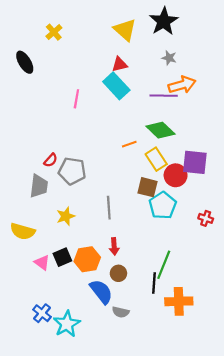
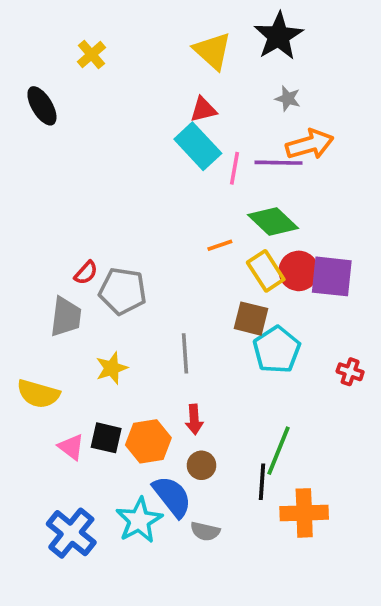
pink line: (76, 99) -> (235, 168), moved
red circle: (176, 175) -> (299, 271), moved
black square: (62, 257) -> (106, 438), turned 36
blue cross: (42, 313) -> (71, 533), size x1.5
cyan star: (67, 324) -> (139, 520), moved

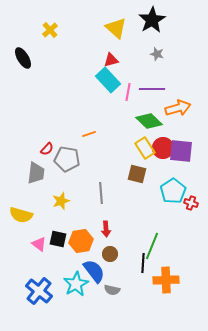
orange arrow: (310, 144) -> (178, 108), moved
orange line: (220, 245) -> (89, 134), moved
cyan pentagon: (277, 350) -> (173, 191), moved

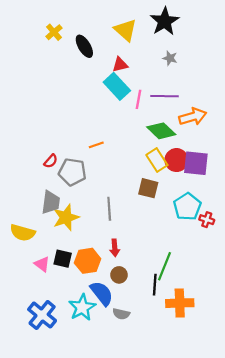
black ellipse: (23, 58) -> (84, 46), moved
gray trapezoid: (36, 173) -> (51, 202), moved
yellow star: (61, 201) -> (66, 217), size x1.4

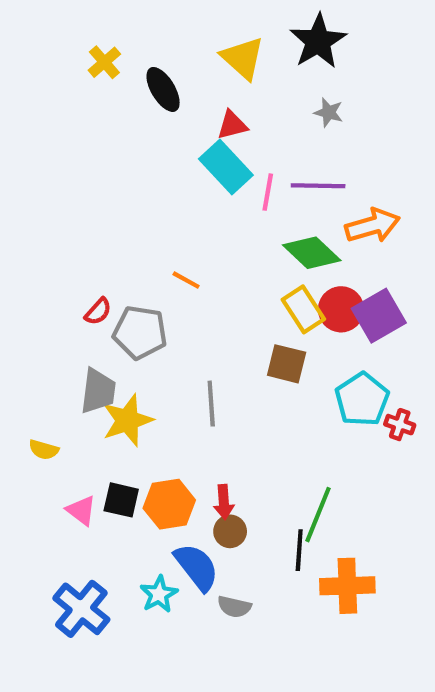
orange line: (96, 145) -> (186, 280), turned 48
purple square: (196, 163) -> (379, 316), turned -36
yellow semicircle: (23, 233) -> (44, 450), size x0.6
red arrow: (115, 248) -> (224, 502), moved
cyan star: (82, 307) -> (159, 594), size x0.7

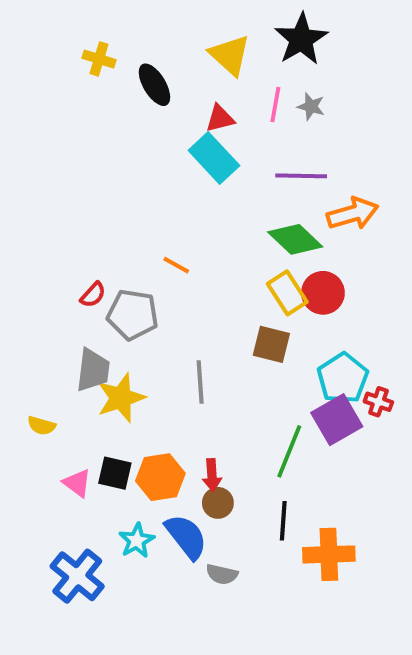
yellow cross: (104, 62) -> (99, 59), turned -32
pink line: (268, 192) -> (275, 105), moved
purple square: (379, 316) -> (337, 420), moved
green line: (318, 515) -> (289, 451), moved
cyan star: (159, 594) -> (137, 541), moved

